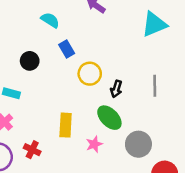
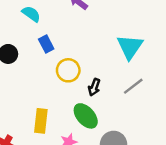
cyan triangle: (154, 24) -> (130, 47), moved, turned -36
gray line: (155, 86) -> (133, 86), turned 50

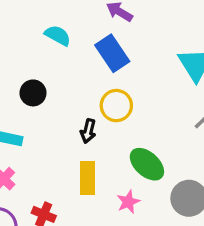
blue rectangle: (46, 44) -> (112, 53), moved, size x1.5
black arrow: (94, 87) -> (88, 131), moved

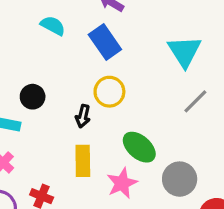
black circle: (33, 93) -> (33, 97), moved
pink star: (128, 202) -> (122, 183), size x1.4

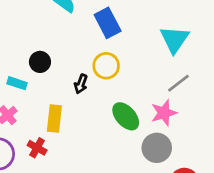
yellow rectangle: (83, 161) -> (54, 119), moved
pink star: (122, 183) -> (164, 113), moved

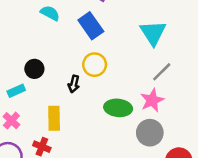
cyan rectangle: (17, 83) -> (16, 91), turned -35
green ellipse: (126, 116) -> (118, 108), turned -35

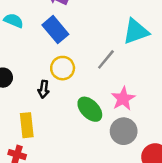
cyan triangle: (153, 33) -> (136, 32), moved, turned 48
gray line: (162, 72) -> (106, 59), moved
green ellipse: (118, 108) -> (90, 109), turned 45

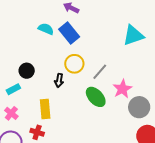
cyan semicircle: (14, 21) -> (46, 29), moved
gray line: (106, 59) -> (100, 72), moved
gray circle: (124, 131) -> (139, 107), moved

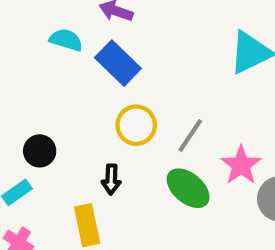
cyan semicircle: (46, 29) -> (66, 40), moved
black arrow: (59, 80) -> (111, 179), moved

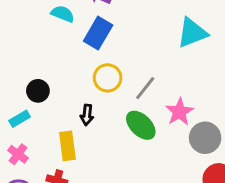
blue rectangle: (118, 63) -> (98, 33), turned 72

